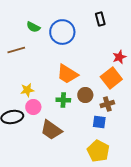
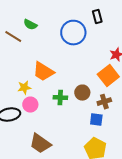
blue circle: (62, 32) -> (73, 33), moved
brown line: (16, 50) -> (13, 37), moved, turned 48
orange trapezoid: (67, 74) -> (43, 72), moved
brown trapezoid: (51, 130) -> (40, 144), moved

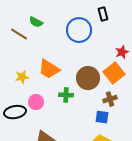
yellow star: (24, 88) -> (22, 77), moved
brown circle: (82, 93) -> (88, 78), moved, size x1.5

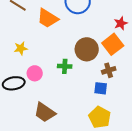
orange trapezoid: (49, 69) -> (48, 18), moved

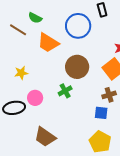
brown circle: (87, 49) -> (77, 67), moved
green cross: (65, 66) -> (65, 91), turned -32

